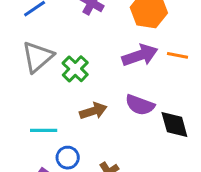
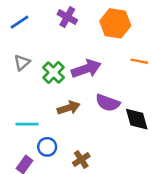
purple arrow: (140, 55) -> (86, 69), moved
gray triangle: (38, 57) -> (22, 62), size x0.6

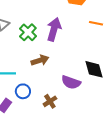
purple arrow: (86, 69) -> (54, 29), turned -55
purple semicircle: (108, 103) -> (71, 82), moved

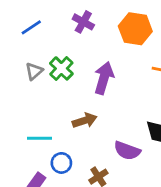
green cross: (28, 32) -> (61, 68), moved

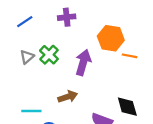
purple cross: (83, 22) -> (67, 17), turned -35
orange hexagon: (135, 29) -> (111, 38), moved

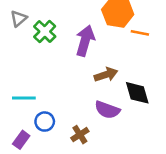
gray triangle: (27, 57) -> (19, 18), moved
brown arrow: (68, 97) -> (106, 75), moved

